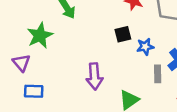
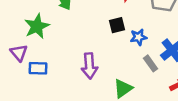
gray rectangle: (158, 74) -> (150, 63), turned -35
blue rectangle: (34, 91) -> (38, 68), moved

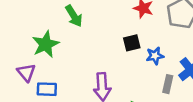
gray rectangle: (150, 63) -> (168, 84), turned 49

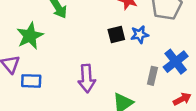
blue star: (155, 56) -> (140, 35), moved

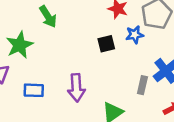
blue star: (140, 35) -> (135, 35), moved
blue rectangle: (31, 81) -> (34, 90), moved

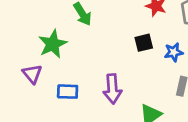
blue star: (135, 35) -> (174, 52), moved

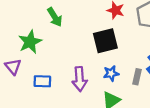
black square: (144, 43) -> (105, 41), size x1.6
blue star: (174, 52) -> (111, 73), moved

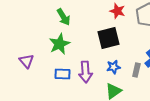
green star: (30, 42) -> (59, 44), moved
blue rectangle: (42, 81) -> (62, 74), moved

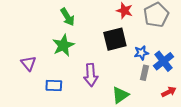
blue star: (113, 67) -> (141, 53), moved
blue rectangle: (62, 74) -> (54, 85), moved

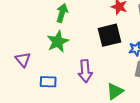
green arrow: (68, 17) -> (62, 13), turned -132

